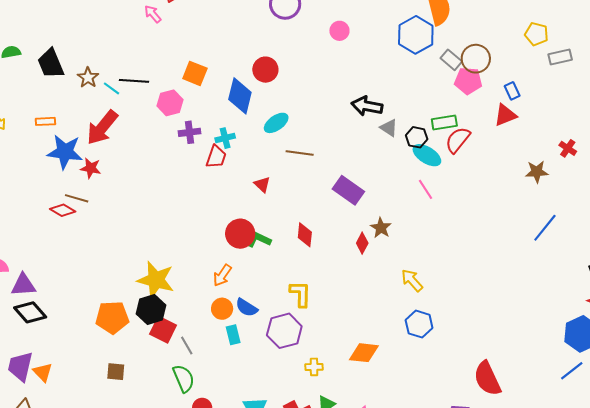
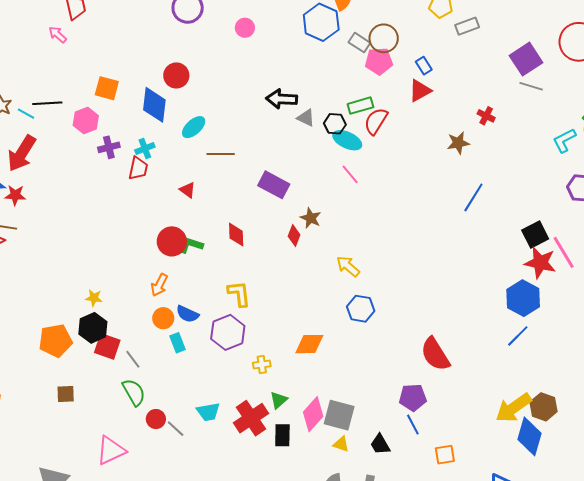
yellow star: (156, 280) -> (94, 298), size x0.5

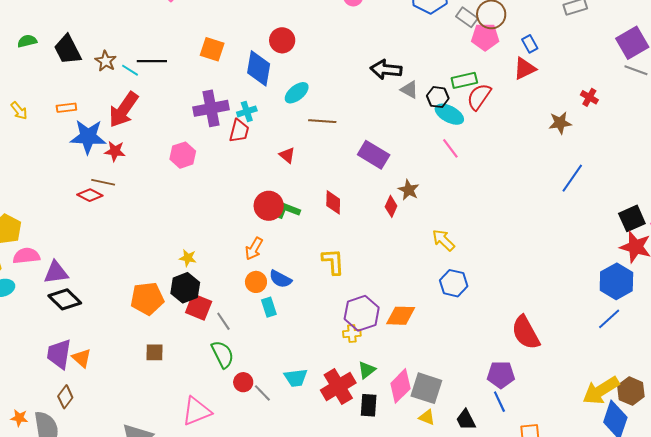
pink hexagon: (86, 121) -> (183, 155), moved
purple cross: (109, 147) -> (211, 108), size x1.6
purple hexagon: (228, 332) -> (362, 313), moved

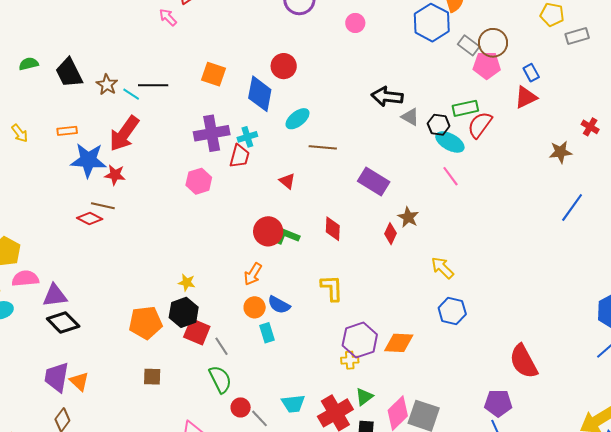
pink hexagon: (183, 155) -> (199, 181), moved

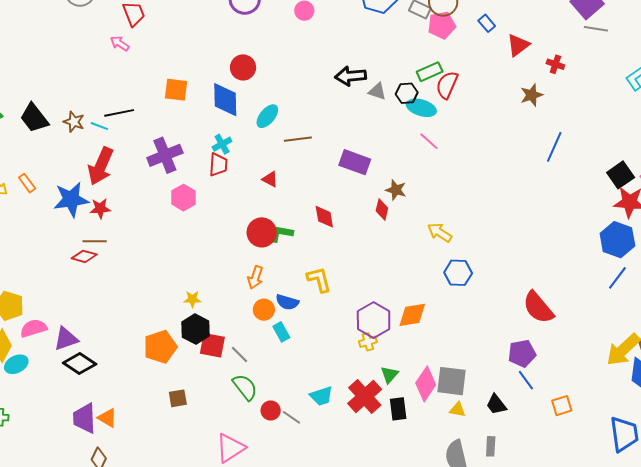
red triangle: (526, 97) -> (518, 45), moved
orange rectangle: (67, 131) -> (27, 183), moved, turned 72
purple cross: (212, 133) -> (165, 155), moved
yellow L-shape: (332, 288) -> (319, 280), moved

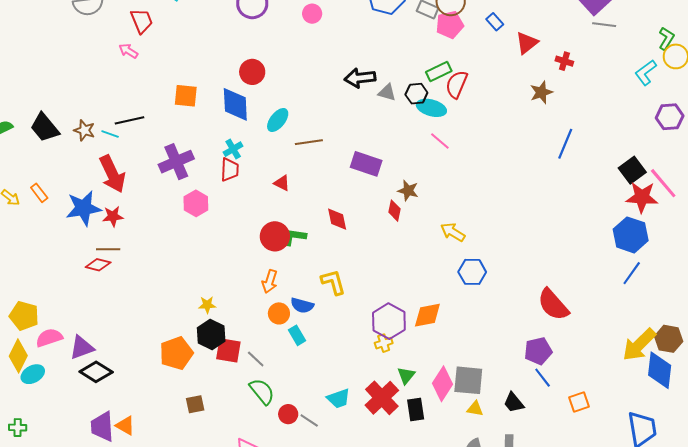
red arrow: (101, 166) -> (112, 174), turned -48

